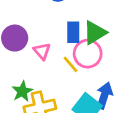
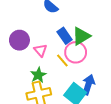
blue rectangle: (73, 32) -> (65, 36), turned -35
green star: (22, 91) -> (38, 75), moved

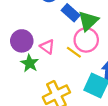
blue rectangle: (65, 36) -> (71, 13), moved
green star: (38, 75) -> (30, 63), moved

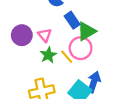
pink triangle: (47, 47) -> (45, 35), moved
green star: (30, 63) -> (48, 55), moved

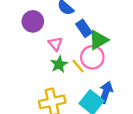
purple circle: (22, 35) -> (33, 21), moved

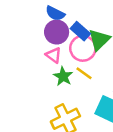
purple circle: (33, 21) -> (57, 32), moved
pink circle: (92, 57) -> (83, 48), moved

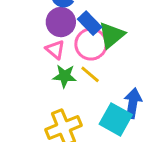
green star: (63, 76) -> (65, 76), turned -30

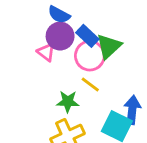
pink triangle: (55, 50) -> (46, 52), moved
green star: (65, 76) -> (68, 102), moved

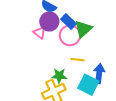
yellow line: (90, 84) -> (78, 60), moved, turned -32
green star: (68, 102) -> (59, 76), moved

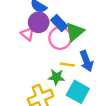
blue arrow: (99, 73) -> (86, 61), moved, turned 150
green star: (59, 76) -> (56, 77), moved

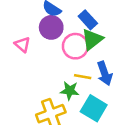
blue rectangle: (59, 23) -> (88, 20), moved
pink triangle: (28, 34) -> (22, 45), moved

